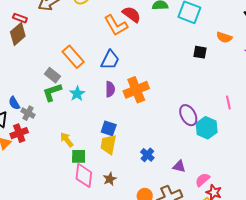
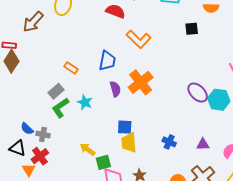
orange L-shape: (116, 25) -> (139, 39), moved
orange rectangle: (73, 57) -> (71, 68), size x0.6
gray rectangle: (52, 75) -> (56, 91), turned -63

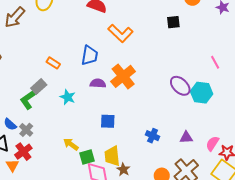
purple semicircle: (115, 89) -> (98, 83), turned -70
green L-shape: (60, 108) -> (28, 99), moved
gray cross: (43, 134) -> (26, 130), turned 32
yellow trapezoid: (129, 143) -> (112, 156), moved

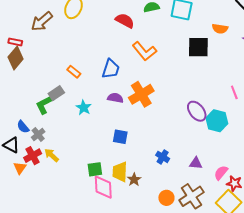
black square: (173, 22) -> (198, 47), size x1.6
yellow arrow: (71, 144) -> (52, 155), moved
brown star: (123, 169) -> (134, 180), moved

